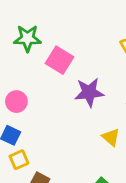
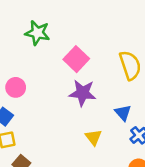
pink square: (60, 60) -> (76, 59), moved

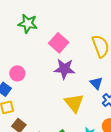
pink circle: (16, 87) -> (17, 73), moved
yellow triangle: (94, 137) -> (74, 103), size x1.5

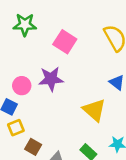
purple star: (64, 69) -> (51, 79), moved

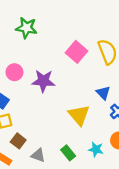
pink square: (65, 42) -> (76, 52), moved
pink circle: (22, 86) -> (14, 72), moved

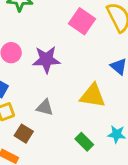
yellow triangle: (79, 115) -> (93, 96), turned -35
gray triangle: (38, 155) -> (45, 107), moved

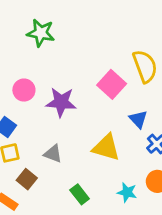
pink square: (82, 21) -> (112, 84), moved
green rectangle: (84, 142) -> (80, 194), moved

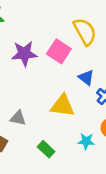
purple star: (61, 102) -> (24, 54), moved

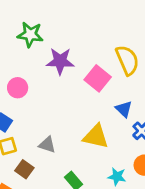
purple star: (24, 54) -> (60, 61), moved

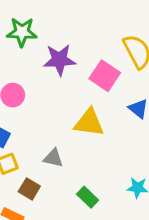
yellow triangle: (96, 136) -> (89, 123), moved

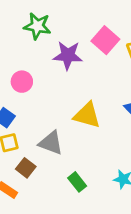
pink square: (105, 76) -> (105, 40), moved
gray triangle: (53, 158) -> (51, 143), size x1.4

